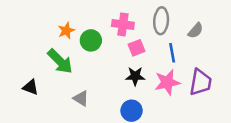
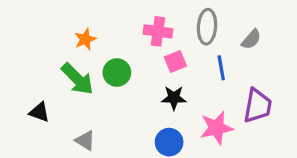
green circle: (91, 40) -> (117, 73), moved
pink star: (167, 82) -> (217, 128), moved
gray triangle: (81, 98) -> (85, 141), moved

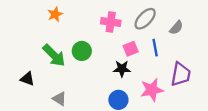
gray ellipse: (207, 27) -> (145, 19), turned 40
orange star: (85, 39) -> (55, 14), moved
pink square: (175, 61) -> (131, 49), moved

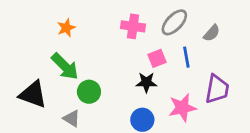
orange star: (55, 14) -> (66, 28), moved
green circle: (82, 51) -> (89, 92), moved
black triangle: (27, 79) -> (33, 94), size x1.6

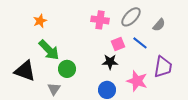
orange star: (66, 28) -> (40, 21), moved
blue line: (186, 57) -> (140, 43), turned -42
pink star: (182, 108) -> (137, 81), turned 30
gray triangle: (72, 118) -> (54, 89), turned 32

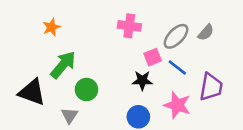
gray ellipse: (131, 17) -> (176, 36), moved
blue line: (140, 43) -> (177, 67), moved
green arrow: (49, 50) -> (63, 65), turned -95

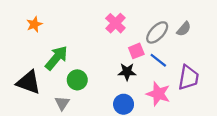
pink cross: (129, 26) -> (115, 23), turned 36
orange star: (51, 27) -> (34, 24), moved

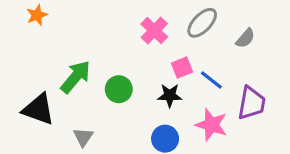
orange star: (34, 24) -> (37, 15), moved
gray ellipse: (157, 32) -> (202, 23), moved
green circle: (77, 80) -> (119, 89), moved

